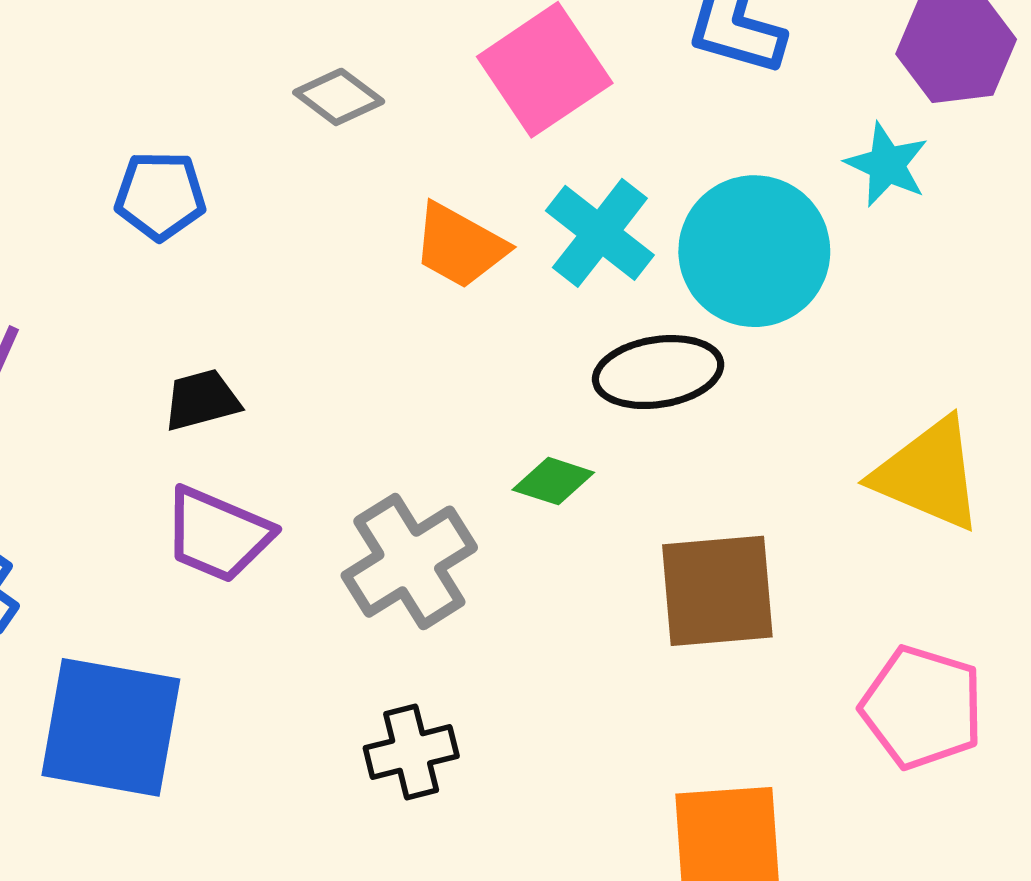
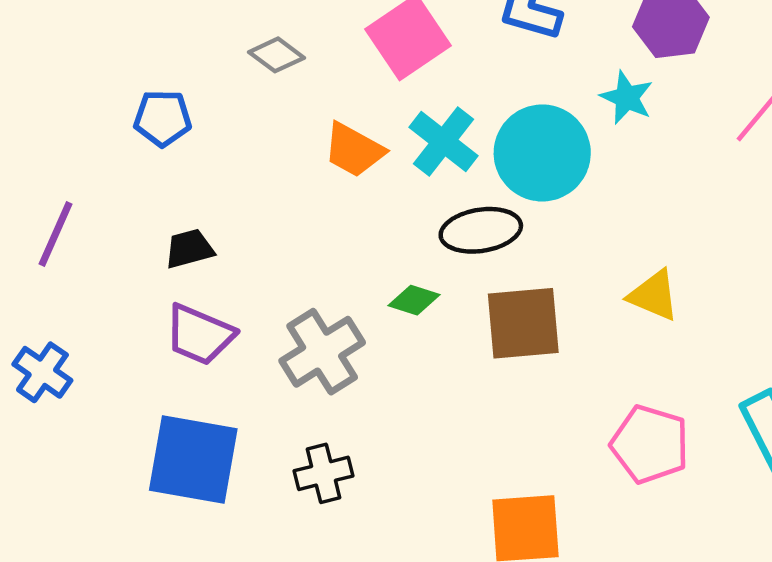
yellow triangle: (928, 474) -> (654, 295), size x0.7
brown square: (717, 591) -> (523, 323), moved
blue square: (111, 727) -> (193, 459), moved

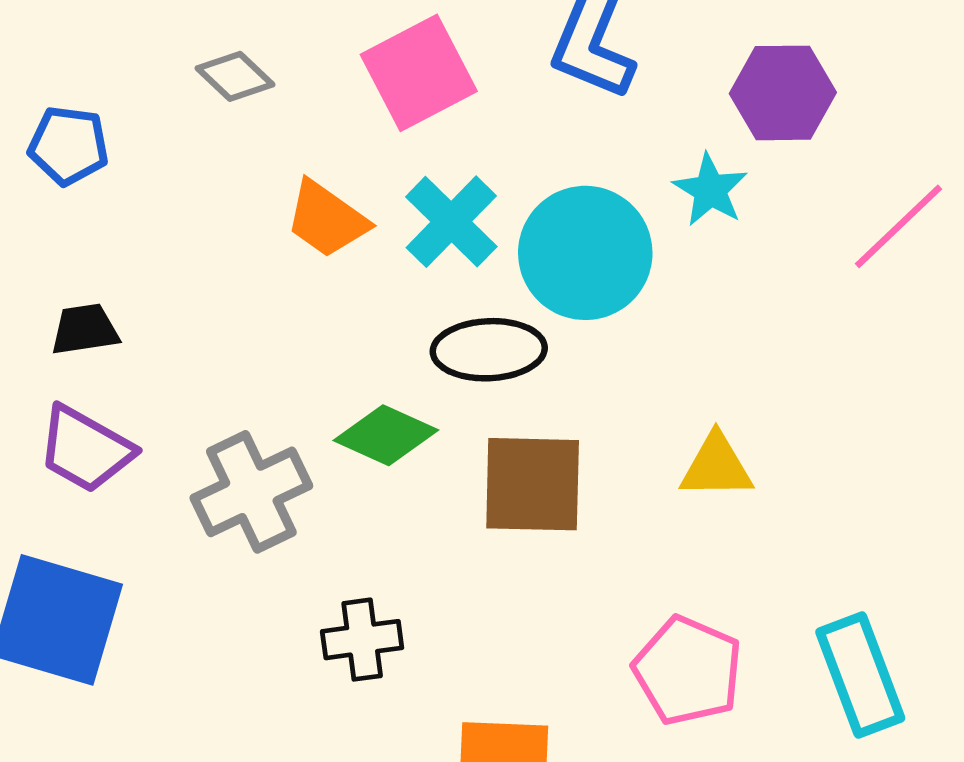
yellow triangle: (654, 295) -> (716, 466), turned -30
green diamond: (414, 300) -> (386, 435), size x1.4
black cross: (324, 473) -> (362, 640), moved

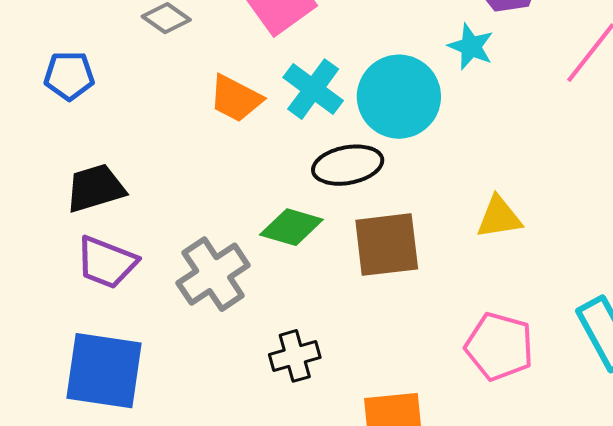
black trapezoid: (85, 329) -> (95, 188), size x1.4

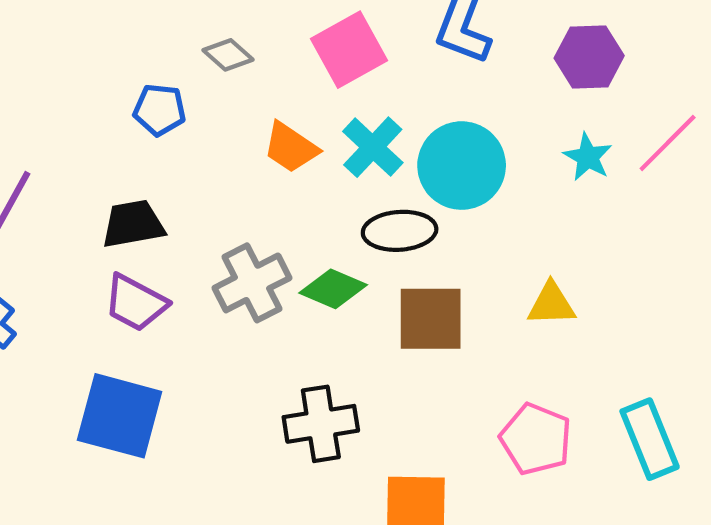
cyan star: (471, 47) -> (588, 157), moved
blue pentagon: (69, 76) -> (159, 110), moved
gray cross: (213, 274) -> (252, 283), moved
black cross: (295, 356) -> (321, 424), size x1.4

